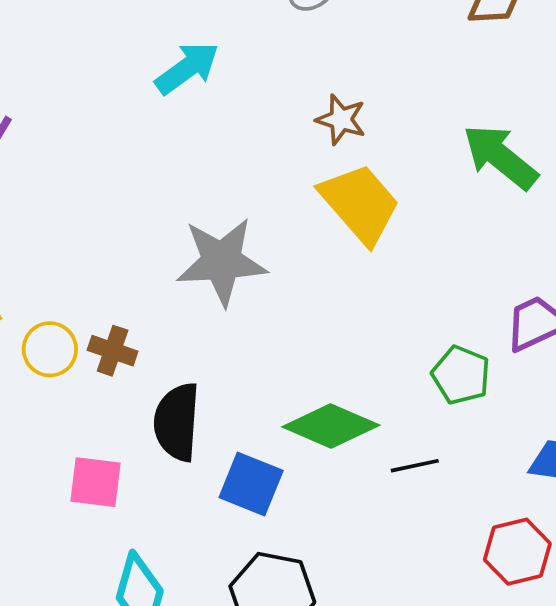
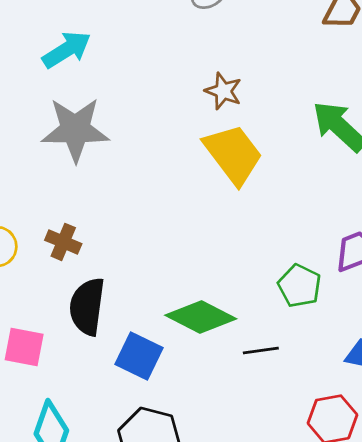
cyan arrow: (187, 68) -> (67, 50), moved
gray star: (221, 261) -> (75, 130), moved
brown cross: (113, 351) -> (63, 242), moved

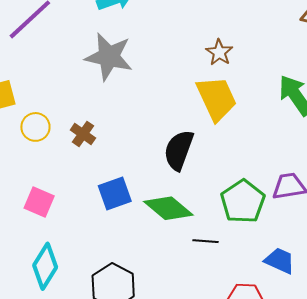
green pentagon: (299, 286) -> (243, 202), size x1.4
black semicircle: (87, 306) -> (179, 150), moved
blue square: (139, 356) -> (115, 193), moved, turned 32

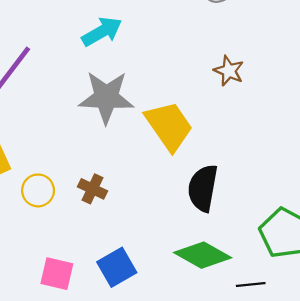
yellow trapezoid: (216, 98) -> (169, 126), moved
blue square: (115, 193) -> (117, 267), moved

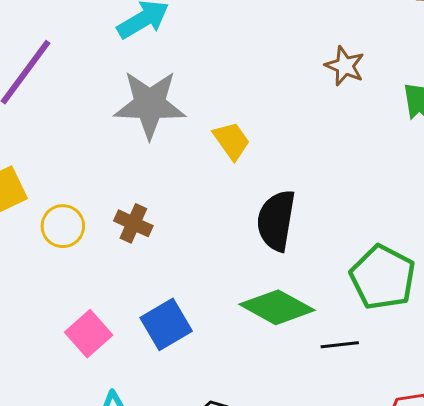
brown star: (229, 71) -> (345, 66), moved
yellow trapezoid: (169, 126) -> (231, 141), size x0.6
pink square: (57, 274) -> (89, 334), turned 36

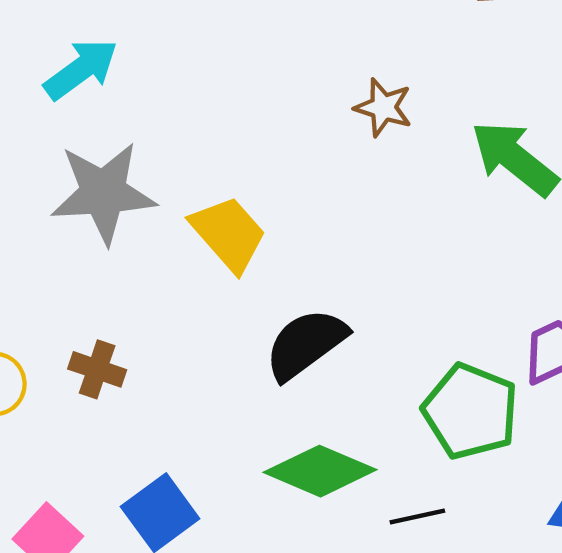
yellow trapezoid: (231, 141) -> (228, 234), size x1.4
black semicircle: (276, 220) -> (306, 344), turned 50

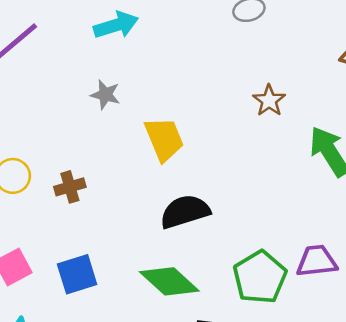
gray star: (103, 193) -> (105, 95), size x0.5
brown cross: (97, 369) -> (70, 187), turned 36

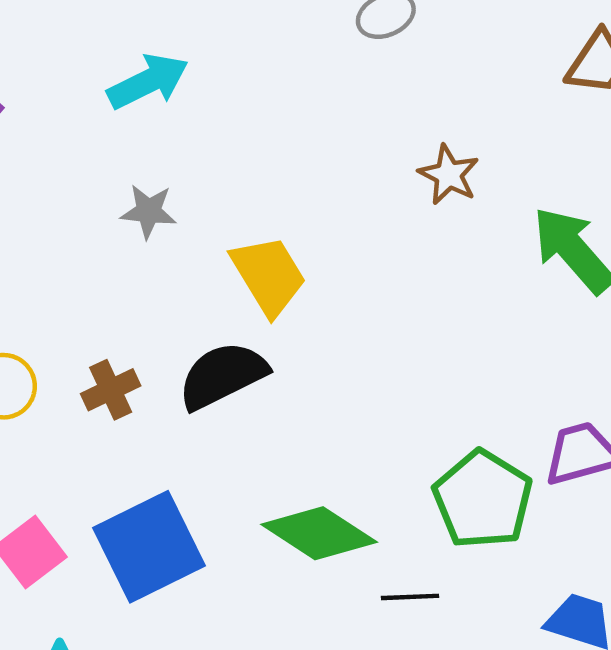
black semicircle: (185, 212) -> (223, 375), moved
blue square: (77, 274) -> (149, 547), size x1.4

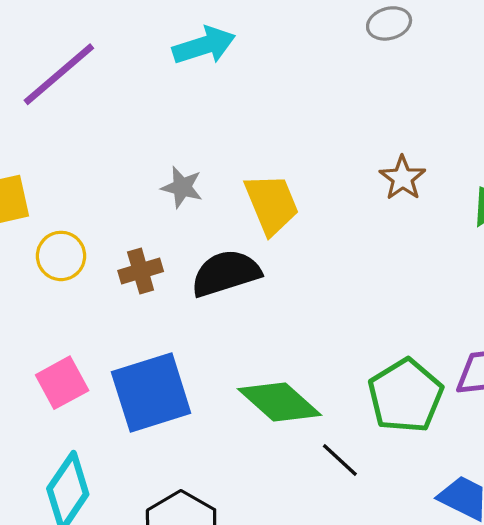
brown star: (449, 175) -> (403, 178), moved
gray star: (149, 211) -> (182, 187), moved
black line: (410, 597) -> (340, 460), turned 36

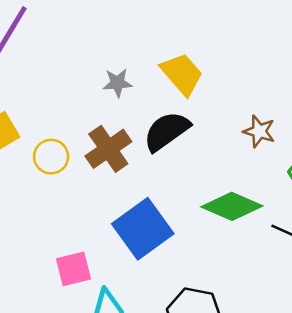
brown star: (403, 178) -> (259, 131), moved
brown cross: (141, 271) -> (108, 149), size x1.5
pink square: (62, 383) -> (74, 269), moved, turned 33

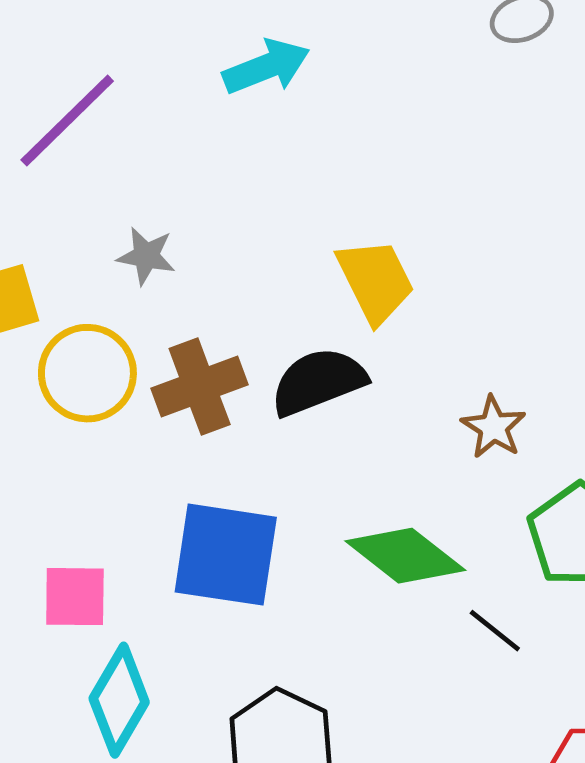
gray star: (118, 83) -> (146, 256), moved
yellow circle: (51, 157) -> (87, 373), size x1.4
blue square: (143, 229) -> (226, 555), turned 30

